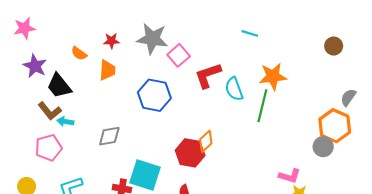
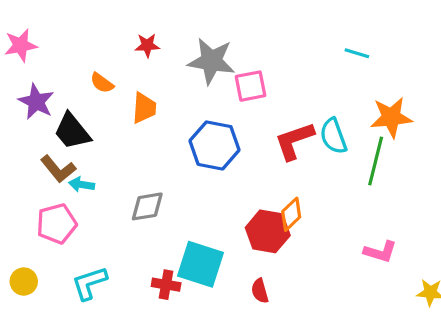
red star: (111, 41) -> (147, 45), moved
pink square: (179, 55) -> (250, 86), turned 30
red L-shape: (208, 75) -> (294, 141), moved
pink L-shape: (290, 176) -> (380, 252), moved

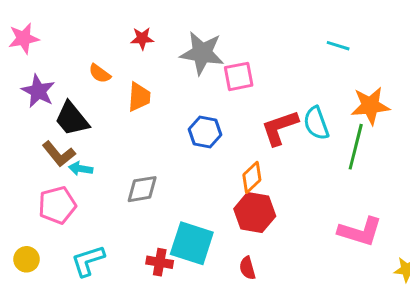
blue hexagon: (215, 145) -> (205, 132), size x0.7
orange diamond: (291, 214) -> (252, 177), moved
pink L-shape: (380, 252) -> (360, 232), size x1.4

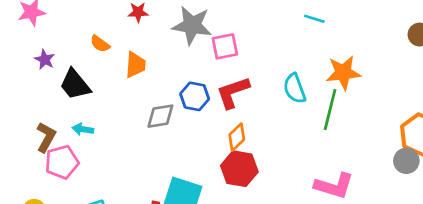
purple star: (38, 91) -> (45, 60), size x0.7
red L-shape: (280, 128) -> (233, 92), moved
brown L-shape: (59, 154) -> (46, 137), moved, turned -112
gray diamond: (142, 189) -> (160, 116), moved

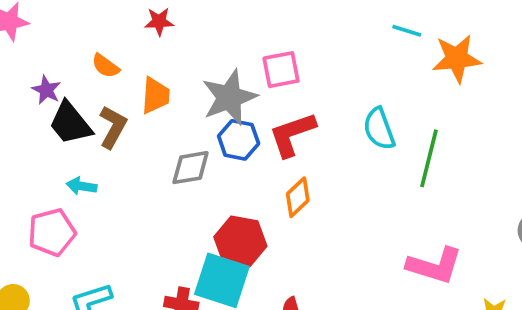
gray star: (192, 25) -> (229, 97), moved, turned -30
purple star: (45, 60) -> (46, 90), moved
orange star: (343, 73) -> (457, 59), moved
brown L-shape: (46, 137) -> (113, 127), moved
red hexagon: (239, 169) -> (240, 242), moved

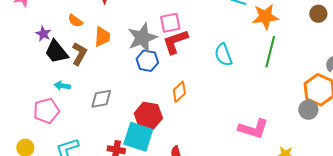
red L-shape: (292, 134) -> (175, 42), moved
green line: (429, 158) -> (270, 52), moved
gray diamond: (191, 168) -> (101, 99), moved

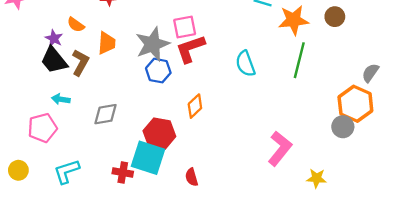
brown circle: (318, 14) -> (335, 17), moved
purple star: (43, 34) -> (54, 38), moved
pink L-shape: (253, 129) -> (280, 148), turned -68

